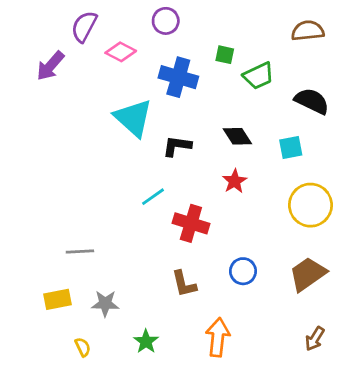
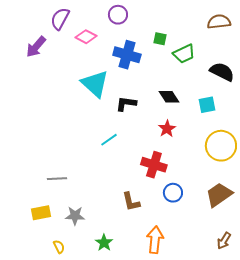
red cross: (191, 223) -> (154, 165), moved

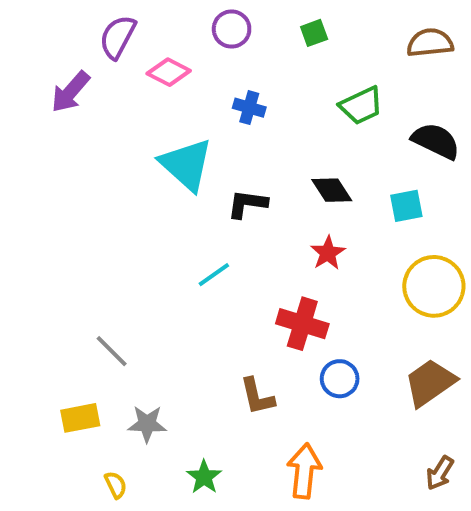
green square: (160, 39) -> (314, 33), moved, turned -32
blue cross: (127, 55) -> (249, 108), size x0.6
gray line: (57, 179) -> (112, 351), turned 48

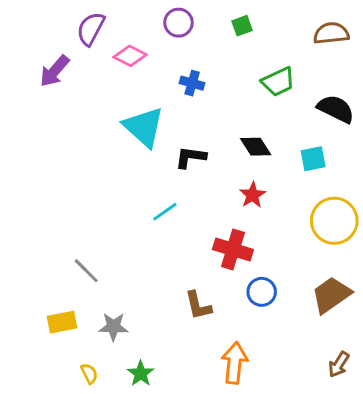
green star: (204, 477) -> (141, 374), moved

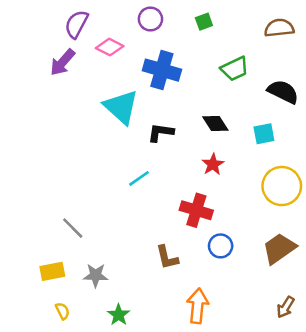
purple arrow: (54, 71) -> (62, 62), moved
blue cross: (192, 83) -> (162, 70), size x1.8
yellow semicircle: (89, 374) -> (62, 311), moved

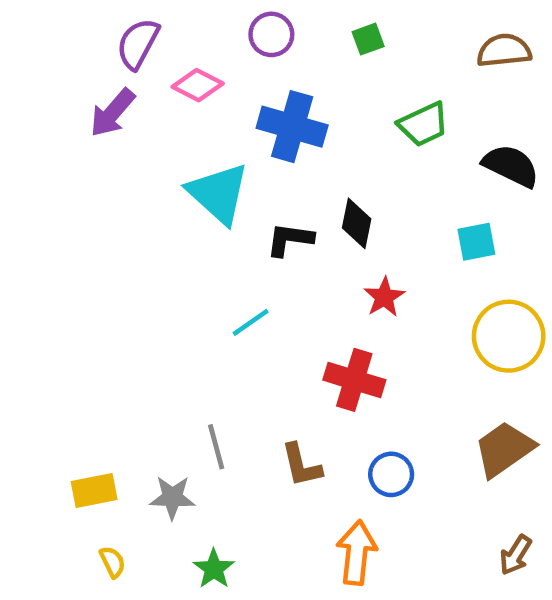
black diamond: (215, 124) -> (357, 223), moved, turned 44
gray line: (73, 228) -> (216, 447), moved, turned 30
blue circle: (221, 246) -> (391, 474), moved

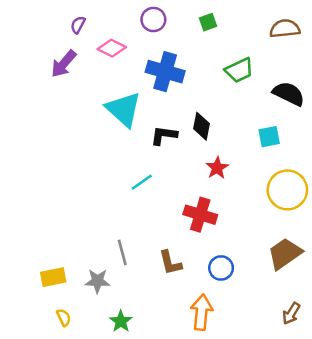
purple semicircle: (138, 44) -> (78, 25), size x0.6

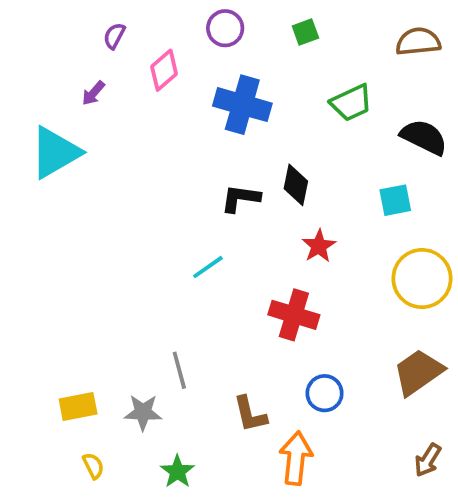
pink diamond: (112, 48) -> (164, 70), turned -68
purple arrow: (64, 64) -> (93, 93), size x0.6
cyan triangle: (123, 109) -> (55, 152), moved, turned 48
brown L-shape: (170, 263) -> (250, 414), moved

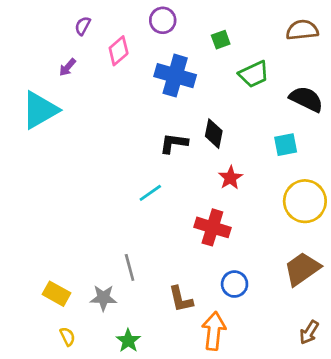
green square: (305, 32) -> (221, 40), moved
yellow rectangle: (78, 407) -> (56, 294), turned 40

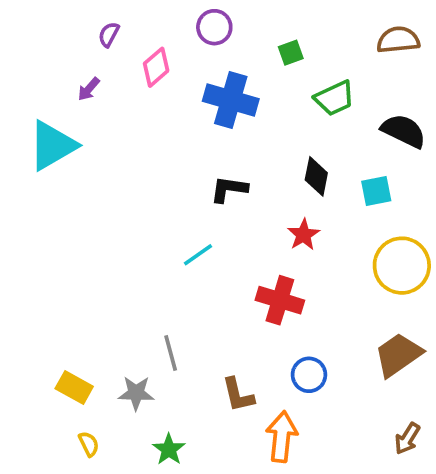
black diamond: (214, 134) -> (316, 176), moved

